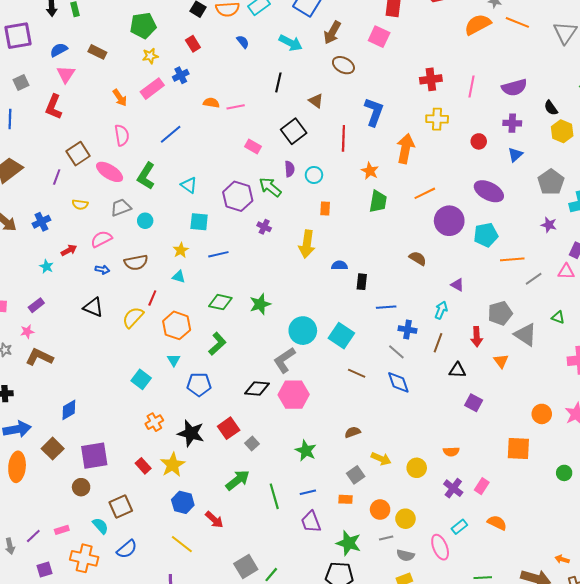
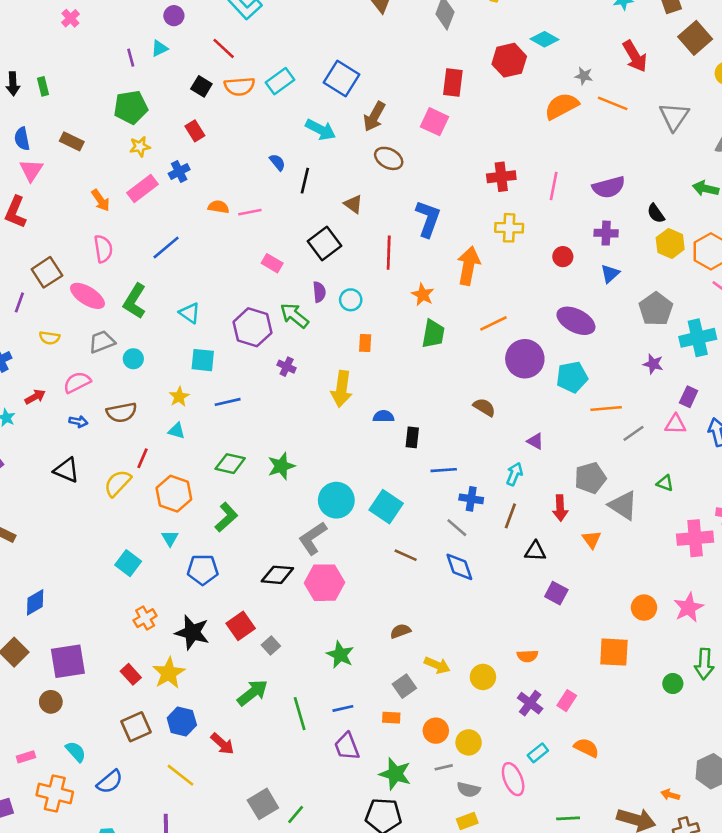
blue semicircle: (243, 42) -> (277, 162), moved
blue semicircle: (59, 50) -> (22, 139), turned -72
brown square: (121, 506) -> (136, 727), moved

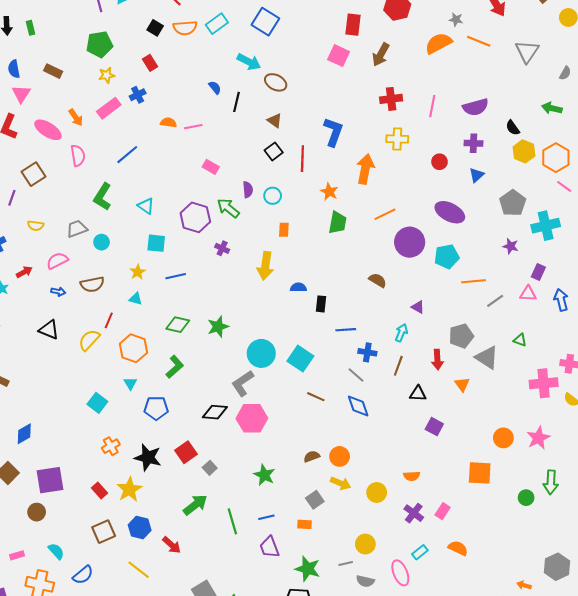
brown arrow: (374, 116) -> (381, 55), moved
brown ellipse: (389, 158) -> (276, 82), moved
black square: (325, 244) -> (274, 151), moved, size x0.7
pink ellipse: (87, 296) -> (48, 130), moved
orange circle: (436, 731) -> (340, 456), moved

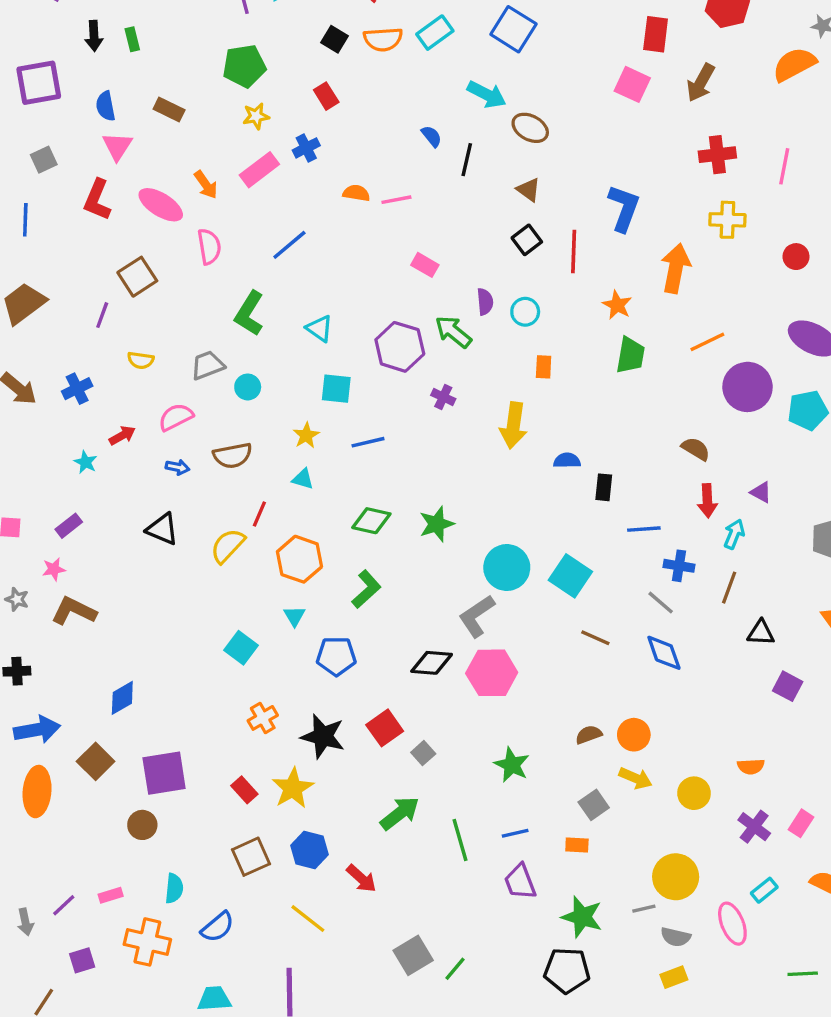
red arrow: (437, 360) -> (707, 501), moved
yellow circle: (365, 544) -> (676, 877), size x1.4
cyan semicircle: (56, 551) -> (174, 888), turned 48

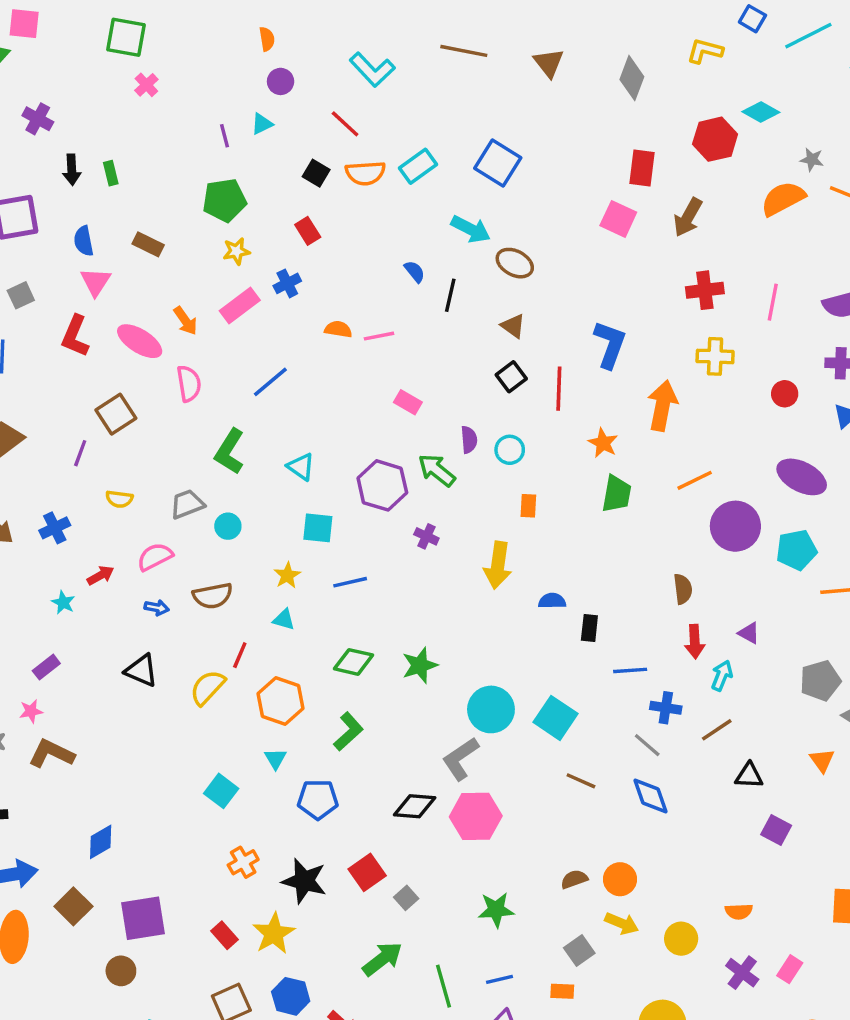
brown semicircle: (696, 449) -> (683, 589), turned 52
brown line: (729, 588) -> (717, 730), turned 36
green star: (512, 765) -> (496, 910), turned -30

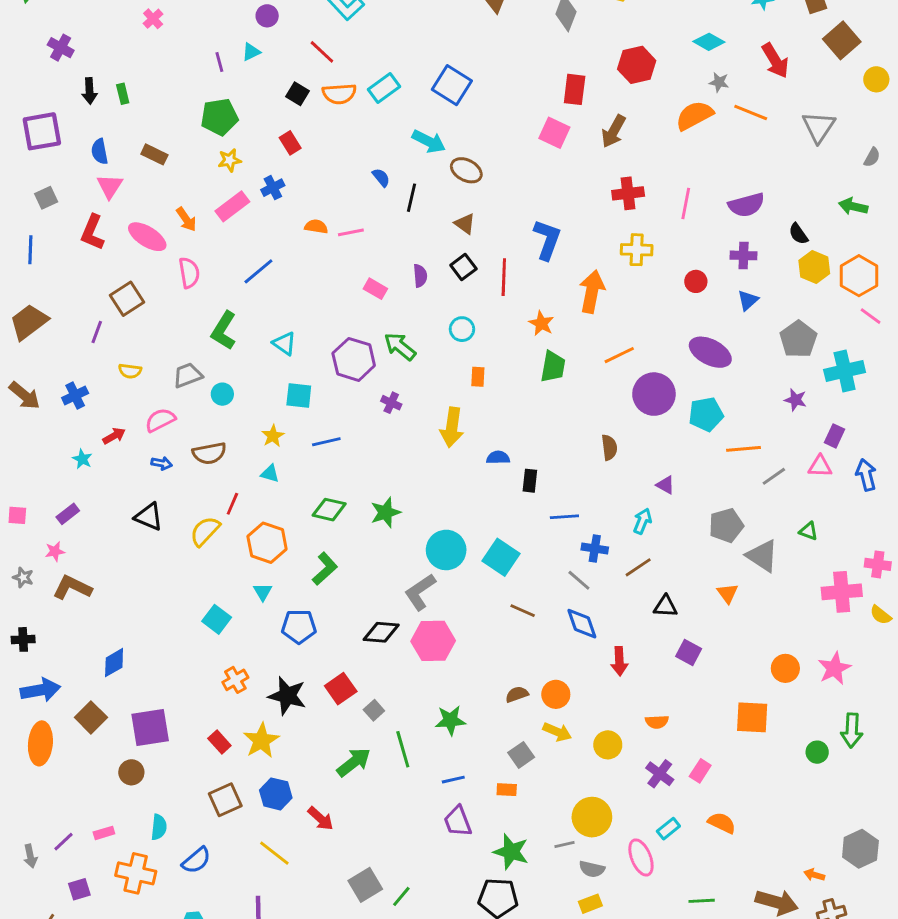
cyan diamond: (761, 112) -> (709, 42), moved
purple semicircle: (469, 440) -> (420, 276), moved
red arrow: (695, 642) -> (619, 661), moved
green line: (443, 986) -> (403, 749), moved

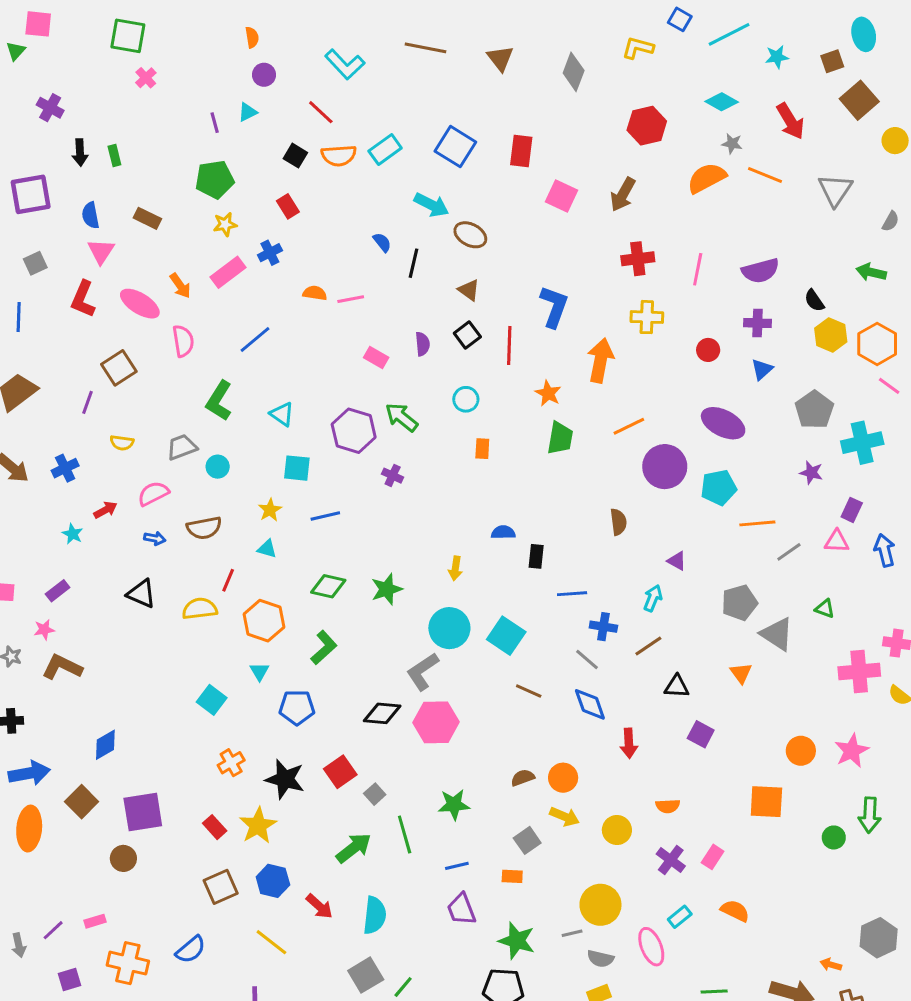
red rectangle: (575, 89) -> (521, 151), moved
yellow arrow: (452, 427) -> (455, 568), moved, size x0.6
yellow semicircle: (205, 531) -> (200, 609), turned 40
cyan semicircle: (159, 827) -> (375, 915), moved, size x1.4

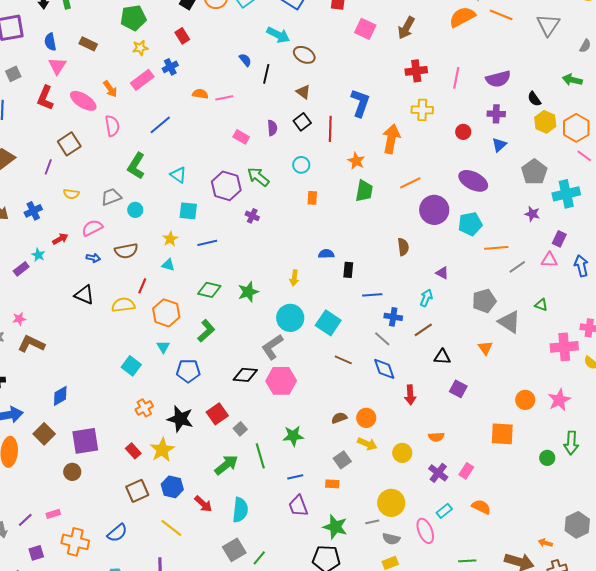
purple rectangle: (58, 591) -> (21, 269), moved

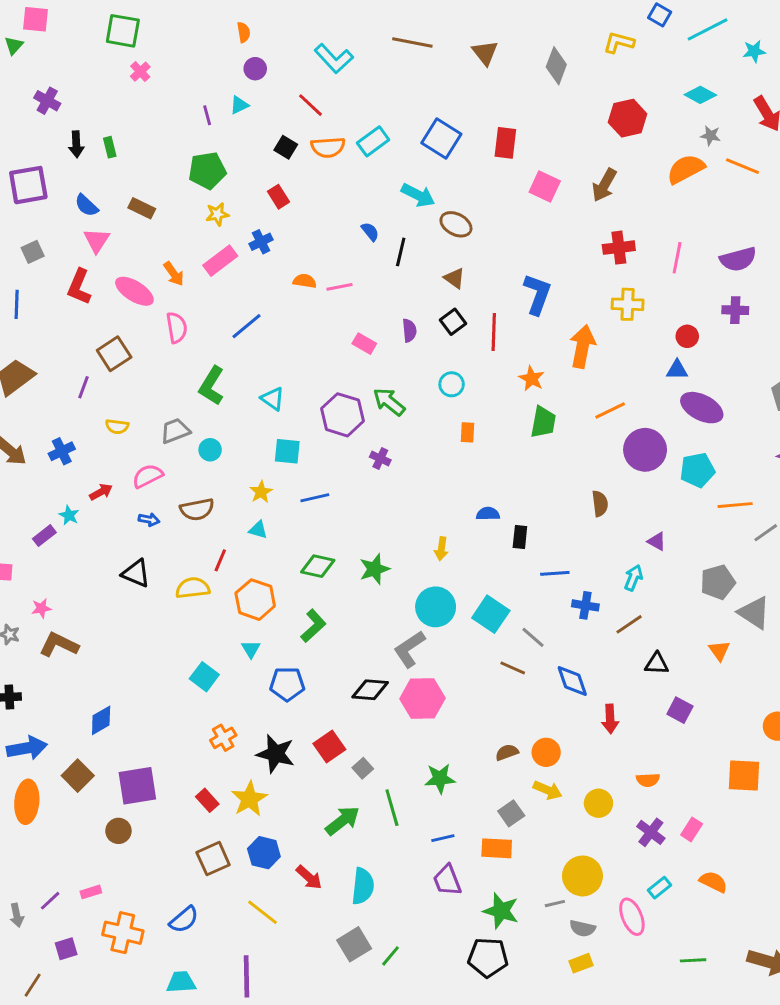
blue semicircle: (50, 42) -> (86, 205), turned -36
blue triangle: (499, 145) -> (677, 370), moved, turned 42
gray line: (382, 339) -> (533, 637), moved
orange rectangle: (332, 484) -> (497, 848), size x1.5

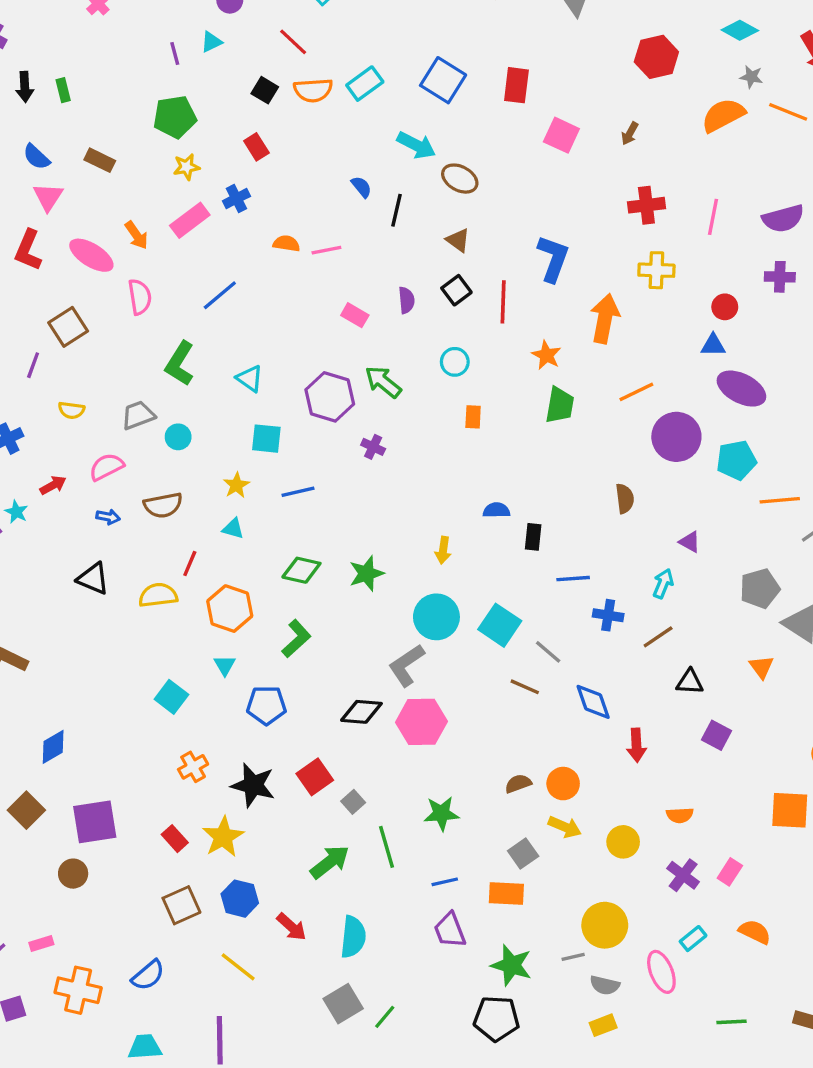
brown arrow: (604, 185) -> (630, 134), size x0.6

